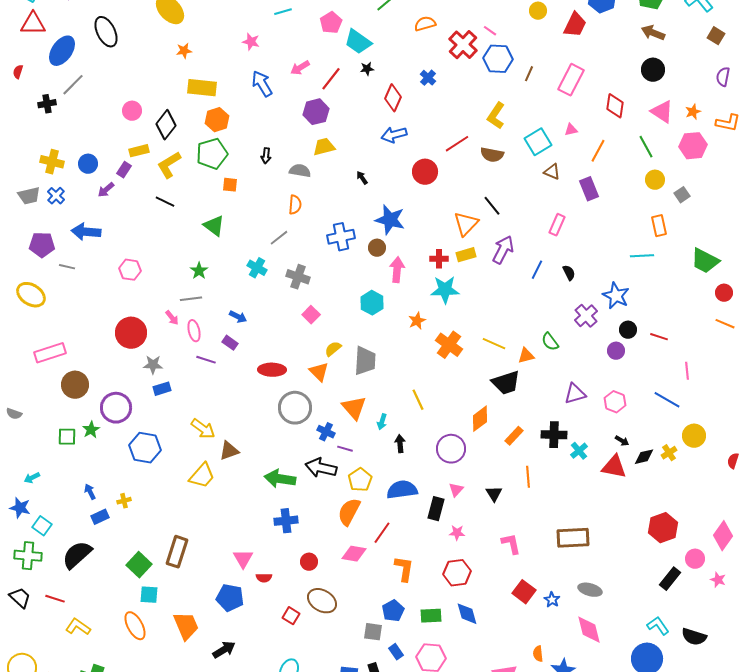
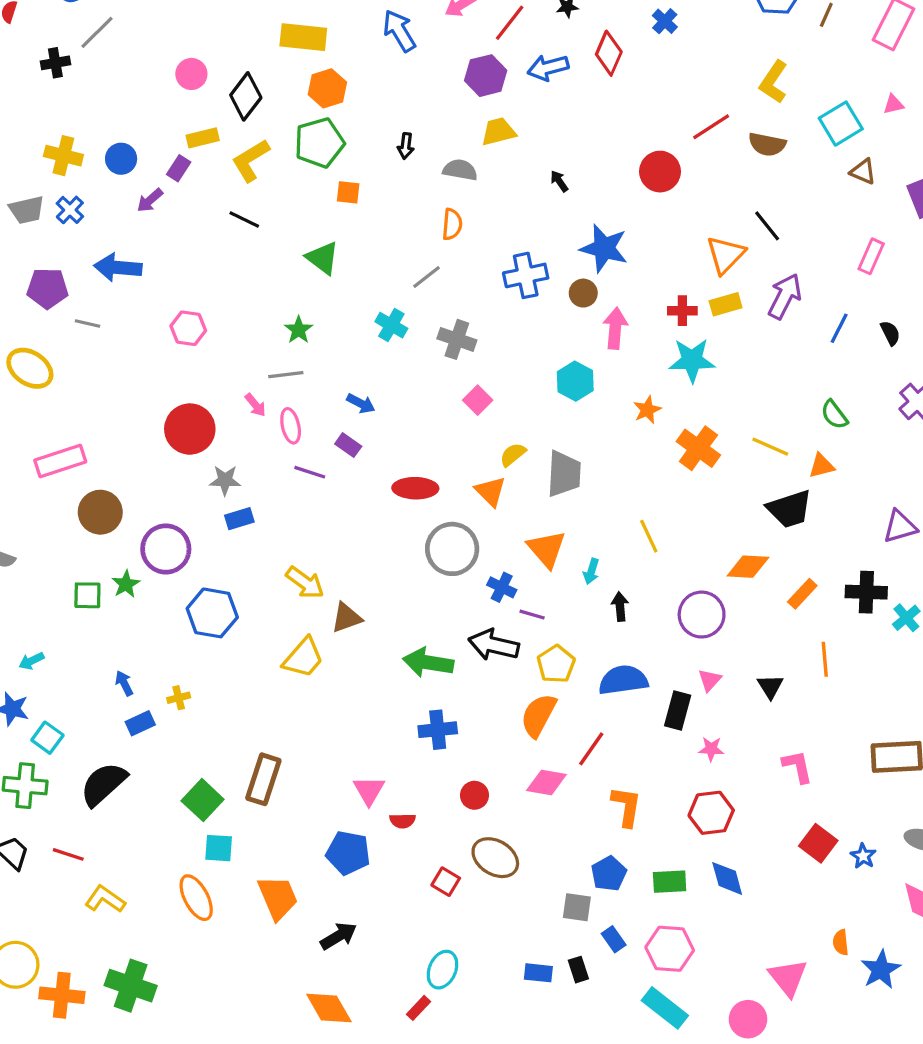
blue arrow: (394, 135) -> (548, 68), moved
green semicircle: (550, 342) -> (834, 415), moved
orange diamond: (480, 419) -> (748, 567), turned 40

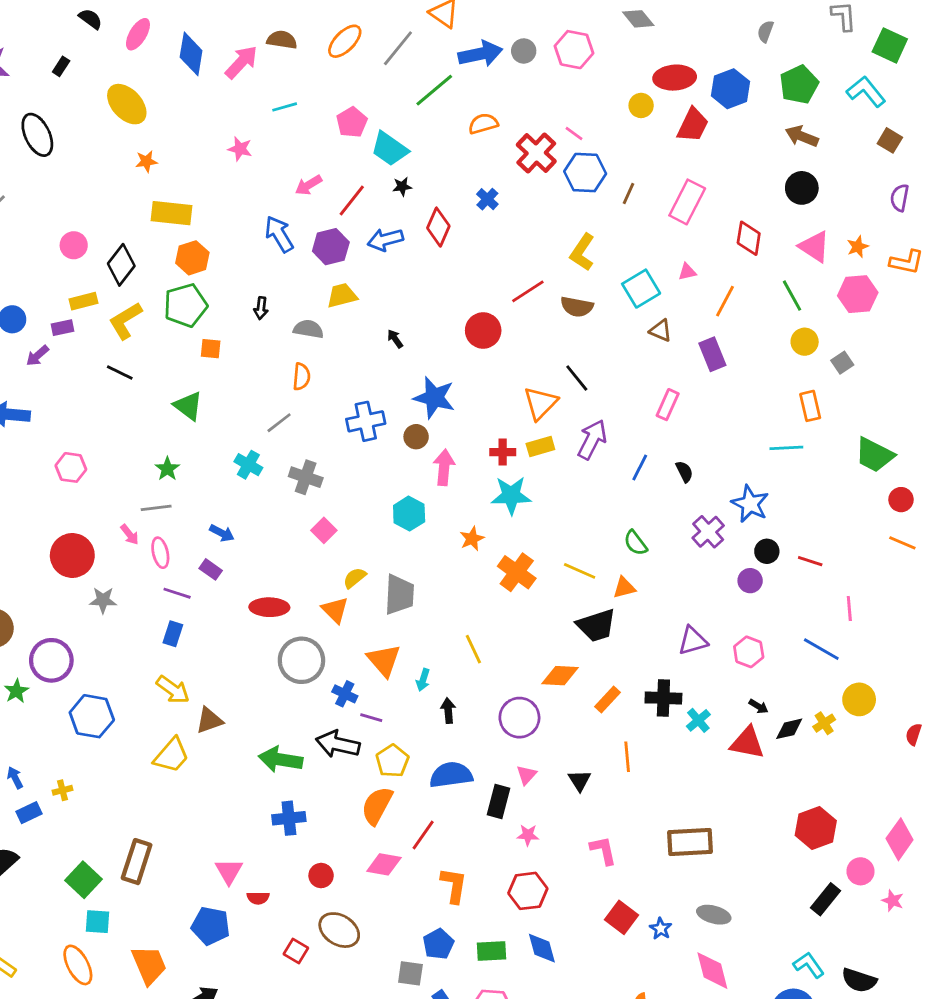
blue arrow: (399, 31) -> (279, 234), moved
purple rectangle: (179, 168) -> (63, 328), turned 45
blue rectangle: (239, 519) -> (173, 634), moved, turned -55

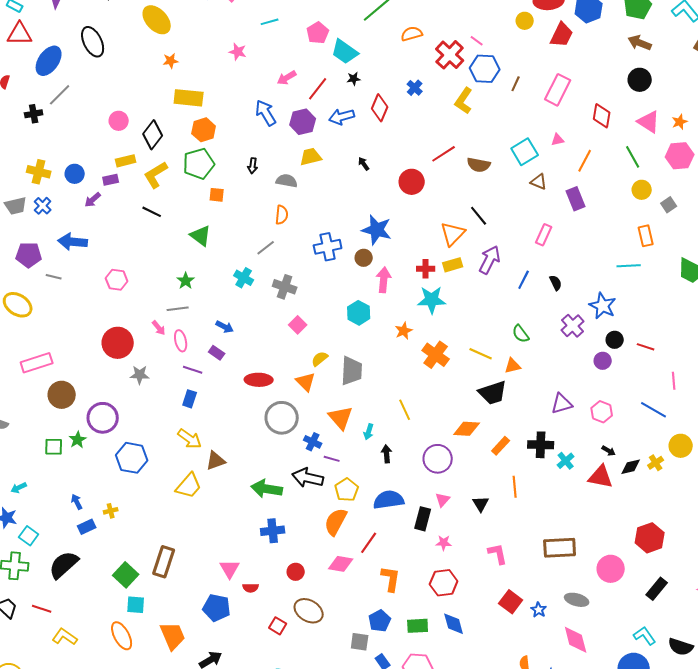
yellow L-shape: (582, 252) -> (464, 101), moved
black arrow: (395, 339) -> (364, 164), moved
pink circle: (860, 871) -> (611, 569), moved, size x1.4

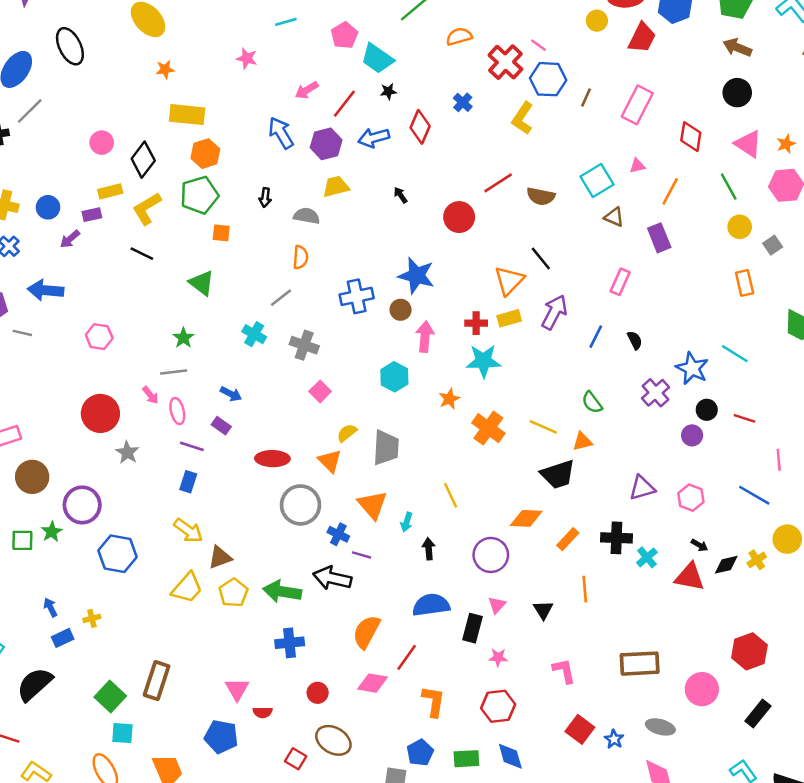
cyan line: (629, 266) -> (735, 354), moved, turned 35
gray star: (140, 375) -> (127, 452), turned 30
yellow pentagon: (347, 490) -> (233, 593), moved

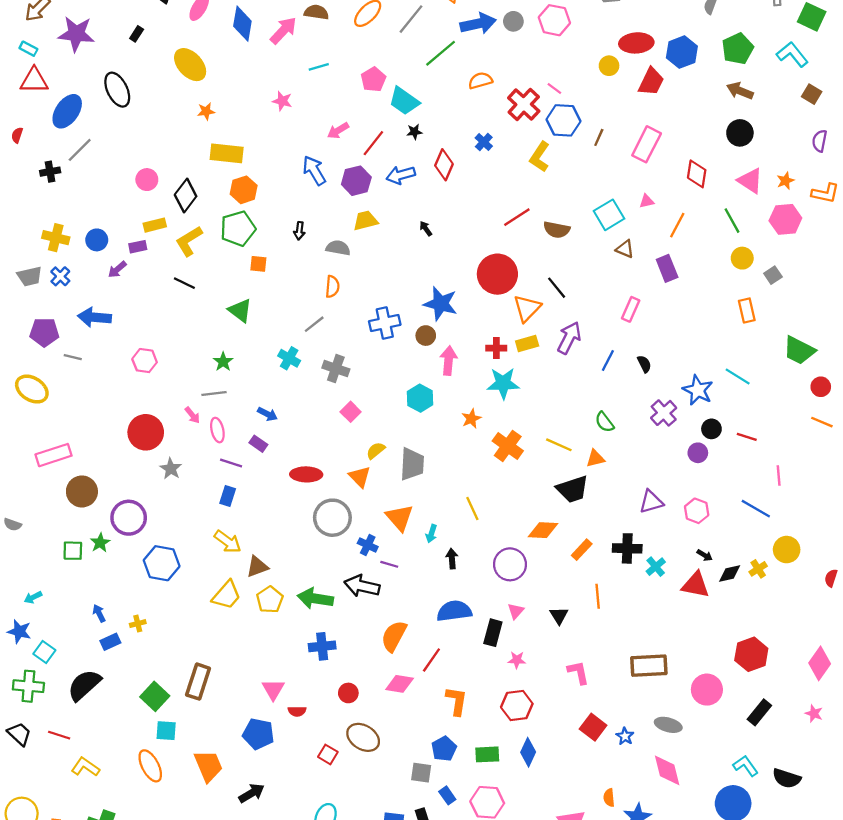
red circle: (459, 217) -> (497, 274), moved, size x1.4
blue diamond: (510, 756) -> (528, 752), turned 40

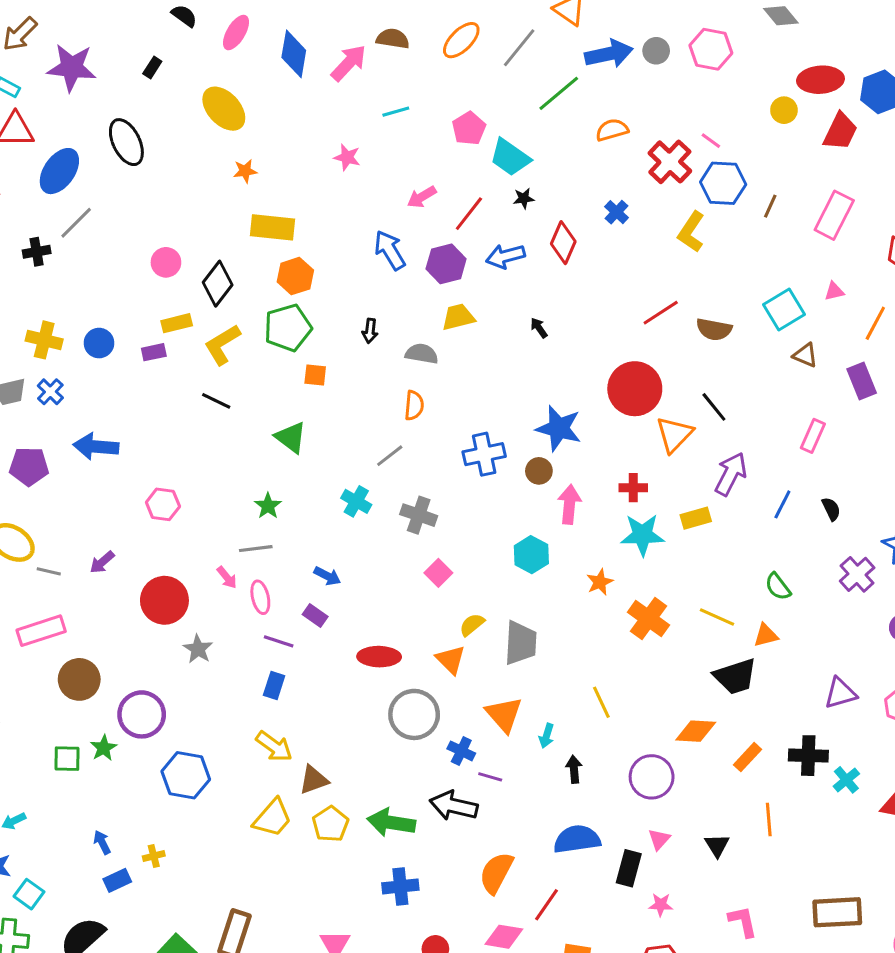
purple arrow: (117, 269) -> (102, 562), moved
yellow rectangle: (527, 343) -> (696, 518), moved
gray line: (73, 357) -> (49, 571), moved

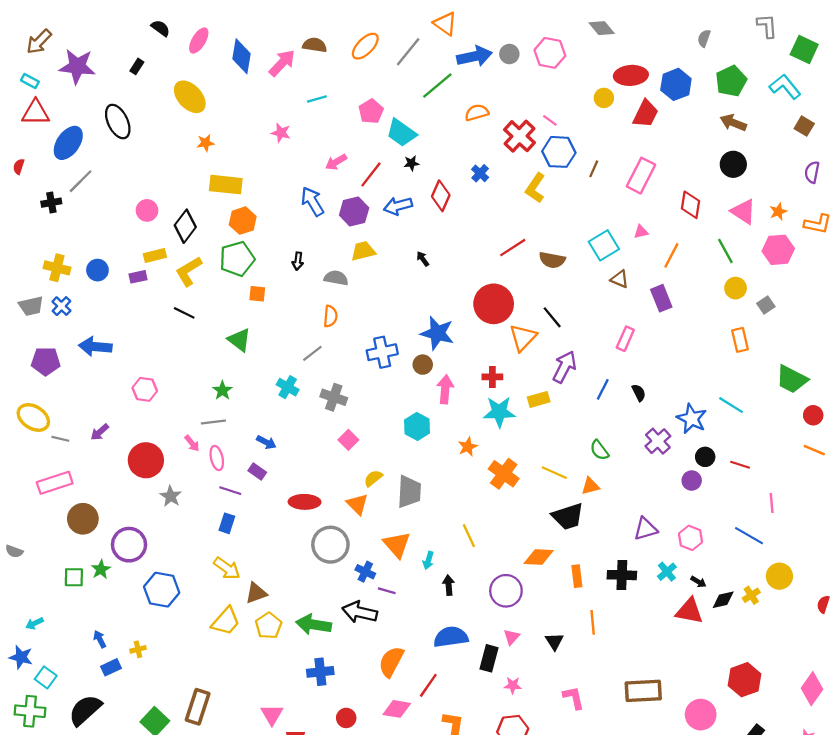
orange rectangle: (747, 757) -> (577, 576), turned -50
cyan cross: (846, 780) -> (667, 572), moved

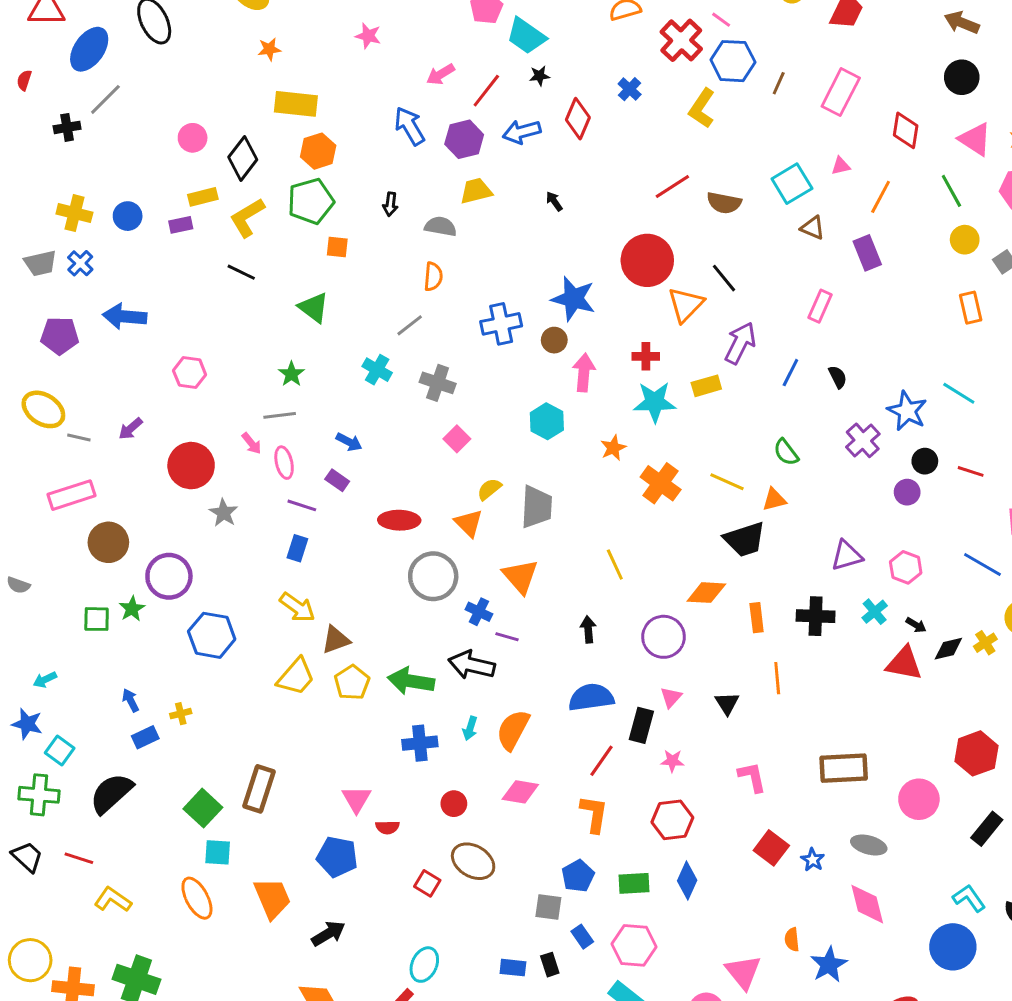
cyan arrow: (428, 560) -> (470, 728), moved
red line: (428, 685) -> (601, 761), moved

